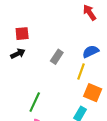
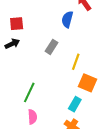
blue semicircle: (91, 51) -> (67, 19), moved, turned -49

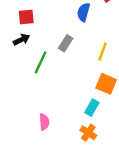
yellow line: (76, 62) -> (103, 52), moved
green line: (29, 92) -> (41, 62), moved

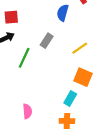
yellow line: (103, 52) -> (80, 48), turned 35
orange cross: (88, 133) -> (67, 121), turned -32

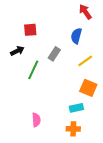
blue semicircle: (63, 13) -> (76, 36), moved
red square: (11, 17) -> (30, 30), moved
cyan rectangle: (70, 98) -> (76, 108), turned 48

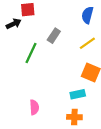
blue semicircle: (76, 36) -> (87, 15), moved
black arrow: (17, 51) -> (14, 24), moved

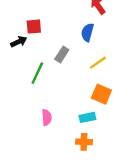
blue semicircle: (87, 15) -> (87, 32), moved
pink semicircle: (34, 107) -> (47, 117), moved

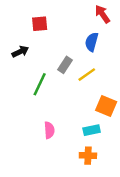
red square: (34, 27) -> (40, 24), moved
yellow line: (98, 63) -> (87, 75), moved

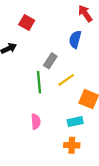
red square: (40, 24) -> (27, 23), turned 35
yellow line: (87, 75) -> (66, 80), moved
green line: (40, 84) -> (39, 82), moved, turned -30

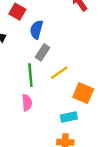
blue semicircle: (75, 39) -> (36, 30), moved
pink semicircle: (36, 122) -> (27, 103), moved

